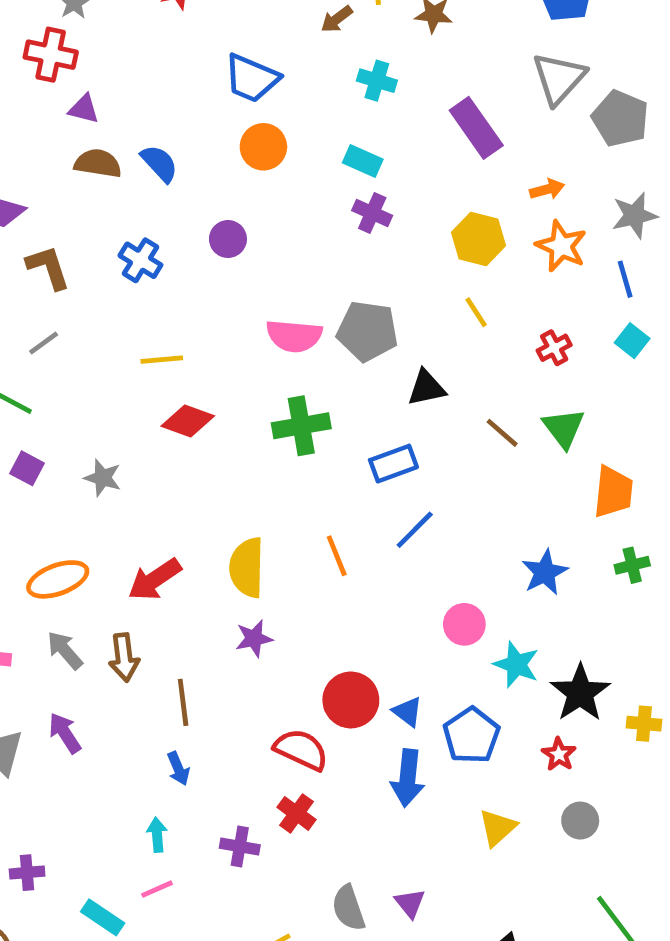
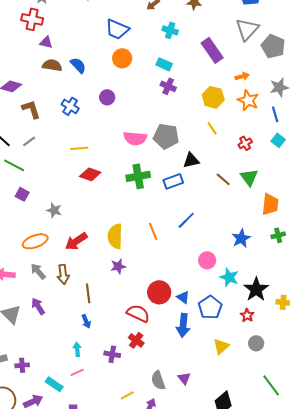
blue rectangle: (393, 464) -> (173, 181), moved
gray star: (103, 478) -> (54, 210), moved

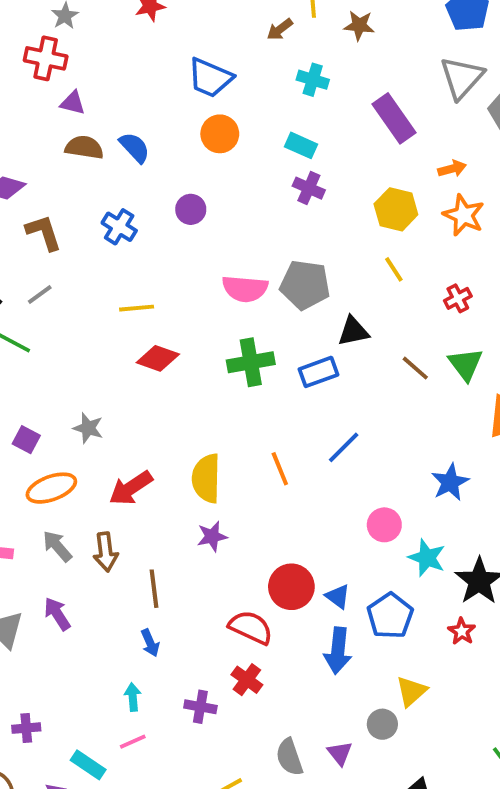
purple square: (22, 194) -> (26, 440), moved
gray circle: (256, 343) -> (382, 724), moved

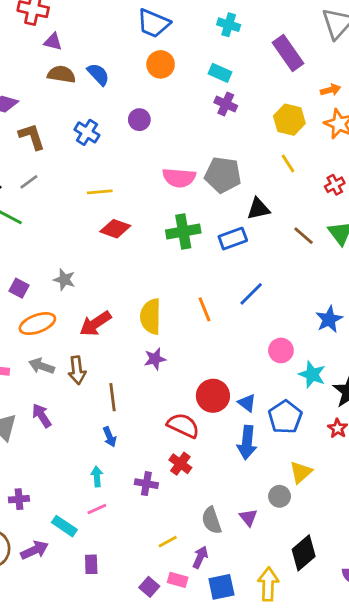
gray arrow: (57, 546) -> (42, 366), turned -30

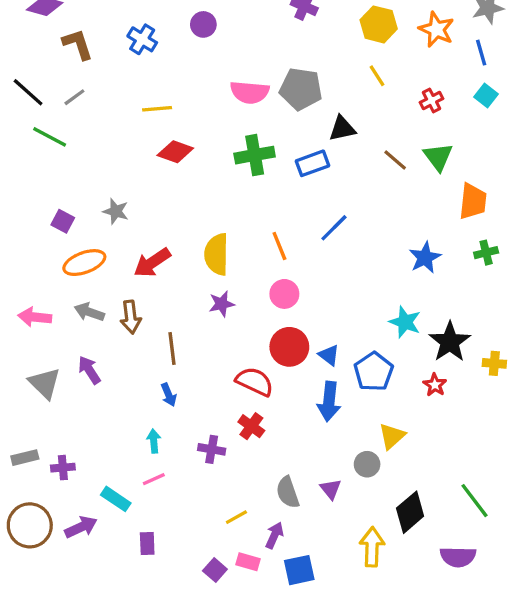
pink circle: (281, 350) -> (284, 294), moved
black diamond: (304, 553) -> (410, 512), moved
yellow arrow: (268, 584) -> (372, 547), moved

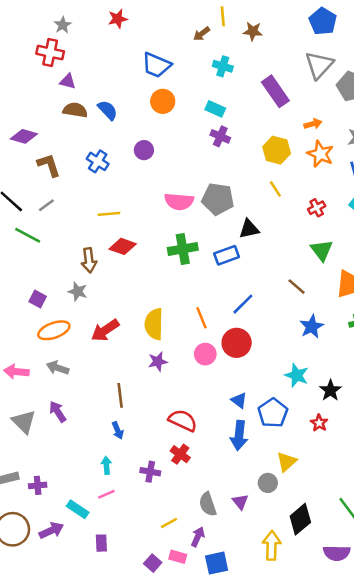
brown line: (395, 160) -> (297, 287), moved
brown arrow: (131, 317) -> (89, 260), moved
black star: (450, 342) -> (330, 390), size x0.7
red circle: (289, 347) -> (237, 343), moved

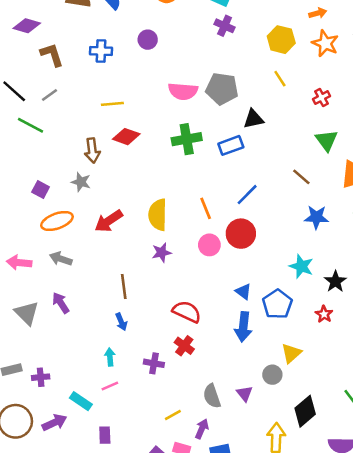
blue cross: (98, 161) -> (101, 51), turned -30
blue star: (312, 327) -> (316, 217), turned 30

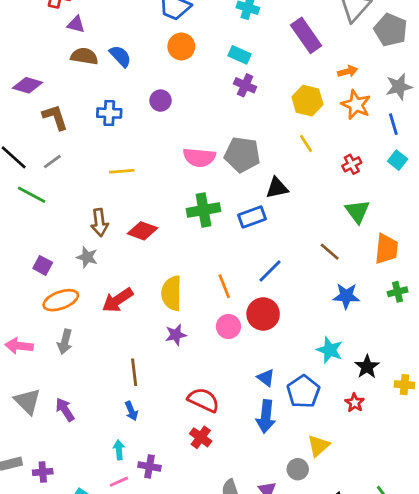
red diamond: (126, 137) -> (143, 231), moved
gray arrow: (61, 259) -> (65, 342), turned -95
purple arrow: (61, 303) -> (65, 410), moved
purple cross: (154, 363) -> (149, 466), moved

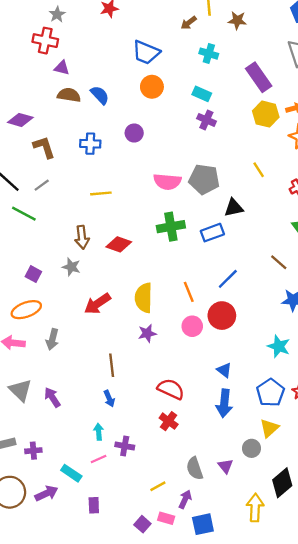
yellow hexagon: (307, 101) -> (266, 114), moved
orange ellipse: (61, 300) -> (26, 310), moved
blue pentagon: (303, 392) -> (270, 393), moved

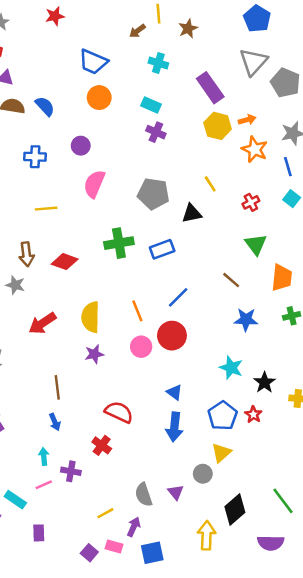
brown star: (237, 20) -> (188, 28), turned -30
pink semicircle: (167, 182) -> (94, 184), moved, turned 108
black triangle: (234, 208) -> (192, 213), moved
red cross: (169, 421) -> (102, 445), moved

